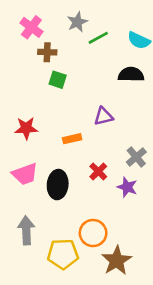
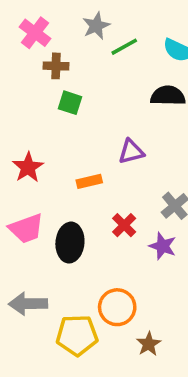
red star: (26, 128) -> (28, 167), turned -30
gray arrow: (26, 230) -> (28, 304), turned -88
brown star: (117, 261) -> (149, 344), size x0.6

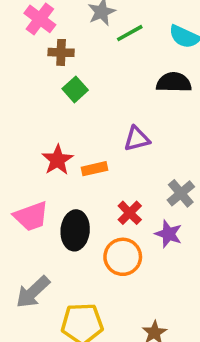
green square: (70, 103) -> (75, 89), turned 30
red star: (28, 167) -> (58, 160), moved
gray arrow: (28, 304) -> (33, 292), turned -42
orange circle: (117, 307) -> (123, 257), moved

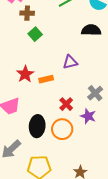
black ellipse: (75, 230) -> (37, 126), moved

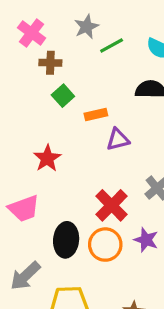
orange rectangle: (46, 79) -> (96, 114), moved
red cross: (66, 104) -> (112, 205), size x1.5
purple star: (88, 116) -> (146, 240), moved

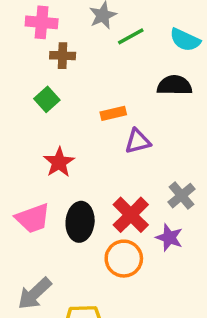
pink cross: (32, 33) -> (42, 22), turned -32
green square: (63, 96) -> (47, 99), moved
black ellipse: (66, 240) -> (80, 222), moved
purple star: (146, 240) -> (169, 238), moved

